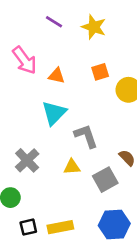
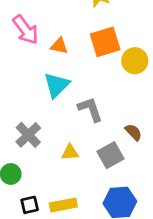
orange square: (100, 72) -> (105, 42), size x1.6
yellow triangle: (72, 167) -> (70, 152), moved

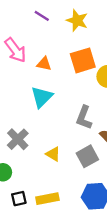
gray L-shape: (90, 109) -> (84, 118), moved, turned -140
yellow triangle: (70, 152) -> (53, 154), turned 35

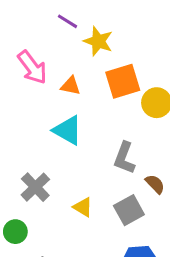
yellow star: (77, 20) -> (98, 41), moved
cyan triangle: (42, 97) -> (68, 130), turned -45

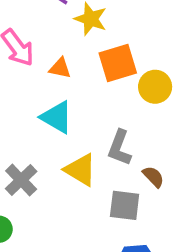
yellow triangle: (83, 207) -> (80, 170), moved, size x1.5
gray square: (129, 210) -> (125, 205), turned 36

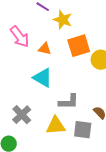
gray L-shape: (119, 148) -> (69, 102), moved, turned -110
yellow triangle: (80, 170) -> (56, 126), moved, turned -35

